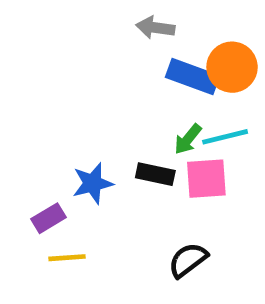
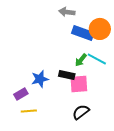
cyan line: (225, 137) -> (97, 59), turned 42
pink square: (206, 179) -> (79, 84), moved

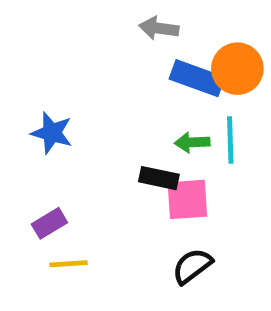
cyan line: (97, 59) -> (230, 140), turned 60
green arrow: (81, 60) -> (192, 142), turned 48
blue star: (40, 79) -> (52, 133), moved, turned 30

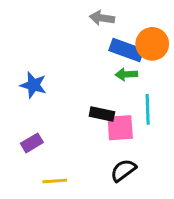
cyan line: (230, 140) -> (148, 109), moved
green arrow: (192, 142) -> (126, 74), moved
yellow line: (68, 264) -> (55, 181), moved

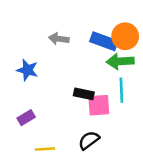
gray arrow: (102, 18) -> (59, 39), moved
green arrow: (126, 74) -> (120, 61), moved, size x1.5
black semicircle: (123, 170) -> (89, 140), moved

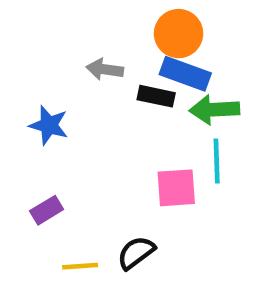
orange circle: (125, 36) -> (179, 34), moved
black rectangle: (84, 94) -> (156, 96), moved
black semicircle: (89, 140) -> (136, 253), moved

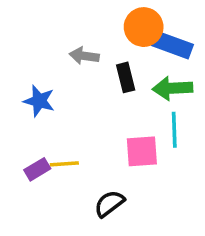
blue rectangle: (185, 74) -> (172, 45), moved
black rectangle: (156, 96) -> (126, 77), turned 64
yellow line: (80, 266) -> (64, 164), moved

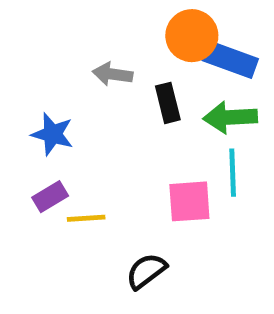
purple rectangle: (37, 169) -> (50, 197), moved

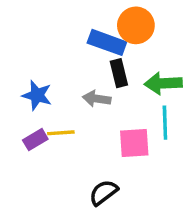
blue rectangle: (230, 60) -> (107, 42), moved
gray arrow: (113, 74) -> (97, 99), moved
yellow line: (86, 218) -> (61, 133), moved

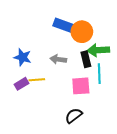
orange circle: (136, 25) -> (82, 32), moved
black rectangle: (119, 73) -> (86, 59), moved
black semicircle: (104, 192) -> (74, 116), moved

